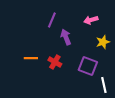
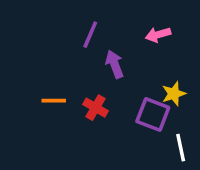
yellow star: (103, 42) -> (174, 94), moved

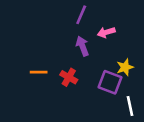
purple line: (90, 35) -> (81, 15), moved
pink arrow: (158, 35) -> (106, 32), moved

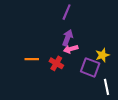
pink arrow: (106, 32) -> (71, 49), moved
purple arrow: (82, 46) -> (68, 38), turned 42

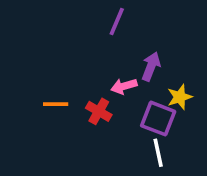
purple arrow: (68, 38) -> (151, 66), moved
white line: (107, 87) -> (158, 153), moved

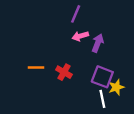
pink arrow: (124, 86) -> (80, 36), moved
yellow star: (180, 97) -> (116, 87), moved

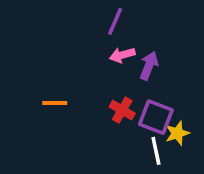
red cross: (64, 72) -> (122, 110), moved

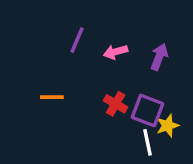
purple line: (115, 21) -> (77, 40), moved
purple arrow: (149, 66) -> (159, 57), moved

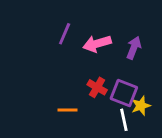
pink arrow: (116, 52) -> (97, 44), size x1.4
orange line: (52, 97) -> (67, 110), moved

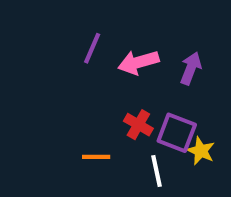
yellow star: (141, 106) -> (201, 151), turned -30
white line: (124, 120) -> (157, 171), moved

